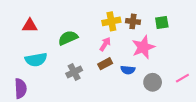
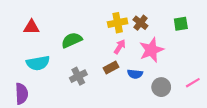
brown cross: (133, 21) -> (140, 23), turned 32
green square: (162, 22) -> (181, 24), moved
pink arrow: (105, 44) -> (120, 47), moved

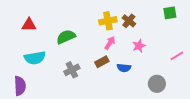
green square: (181, 24) -> (170, 13), moved
pink star: (151, 50) -> (139, 46), size x0.6
pink line: (193, 83) -> (177, 56), moved
gray circle: (161, 87) -> (157, 84), moved

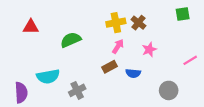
cyan semicircle: (35, 58) -> (48, 76), moved
gray cross: (72, 70) -> (77, 90), moved

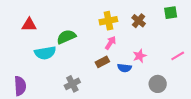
brown cross: (138, 23) -> (139, 21), moved
pink star: (149, 50) -> (140, 56), moved
cyan semicircle: (48, 76) -> (45, 53), moved

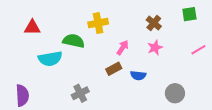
yellow cross: (108, 21) -> (98, 23), moved
green semicircle: (66, 37) -> (74, 41), turned 36
pink star: (140, 56) -> (155, 48), moved
pink line: (178, 56) -> (198, 50), moved

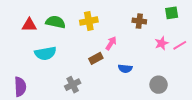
brown cross: (154, 23) -> (139, 21), turned -32
green semicircle: (74, 41) -> (55, 22), moved
pink star: (155, 48) -> (162, 43), moved
brown rectangle: (114, 69) -> (96, 58), moved

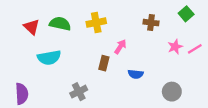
green square: (172, 13) -> (186, 14), turned -32
red triangle: (29, 25) -> (32, 27), turned 42
brown rectangle: (96, 58) -> (104, 63), turned -48

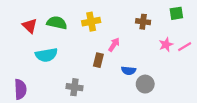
green square: (186, 14) -> (176, 13), turned 32
gray cross: (79, 92) -> (74, 87), turned 35
gray circle: (172, 92) -> (145, 84), moved

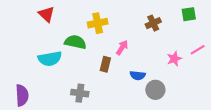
brown cross: (143, 22) -> (153, 23), turned -32
green semicircle: (57, 23) -> (75, 42), moved
red triangle: (30, 26) -> (46, 14), moved
pink star: (166, 45) -> (174, 59), moved

